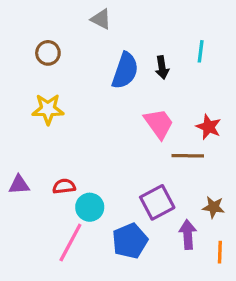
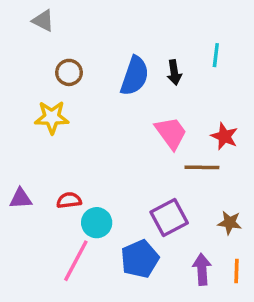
gray triangle: (101, 19) -> (43, 21), moved
brown circle: (48, 53) -> (69, 72), moved
purple arrow: (188, 234) -> (202, 269), moved

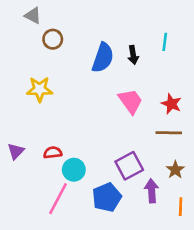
brown circle: (69, 72) -> (53, 39), moved
brown line: (202, 167) -> (169, 133), moved
purple triangle: (21, 198) -> (16, 151), turned -42
brown star: (230, 223) -> (175, 170), turned 30
purple arrow: (202, 269) -> (152, 191), moved

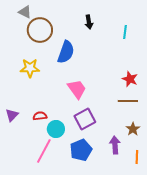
brown circle: (53, 39) -> (40, 30), size x1.6
black arrow: (133, 55) -> (89, 22), moved
blue semicircle: (103, 58) -> (66, 52), moved
pink trapezoid: (130, 101) -> (77, 89), moved
purple square: (129, 166) -> (85, 119), moved

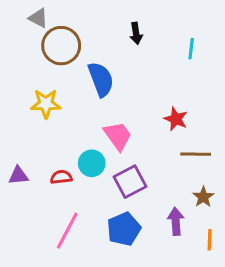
blue semicircle: (66, 52) -> (101, 79), turned -40
red star: (130, 79) -> (176, 119), moved
purple triangle: (12, 115) -> (18, 176), turned 40
cyan circle: (56, 129) -> (92, 163), moved

